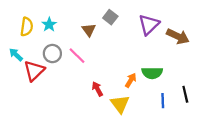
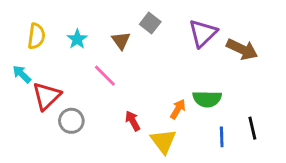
cyan star: (49, 25) -> (77, 39), moved
gray circle: (52, 54) -> (71, 121), moved

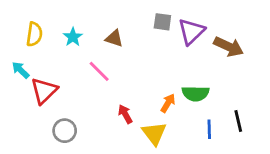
gray square: (150, 23) -> (162, 22), moved, turned -30
brown triangle: (121, 41) -> (114, 38), turned -36
gray circle: (71, 121) -> (65, 131), moved

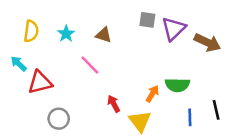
red triangle: (44, 91) -> (40, 82), turned 30

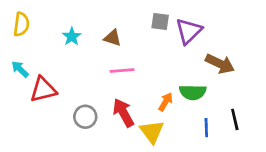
yellow semicircle: (31, 31) -> (21, 24), moved
brown arrow: (207, 42) -> (220, 64), moved
pink line: (90, 65) -> (122, 70), moved, turned -50
red arrow: (114, 104) -> (123, 113), size x1.5
gray circle: (59, 119) -> (85, 117), moved

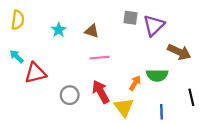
blue line: (206, 128) -> (161, 112), moved

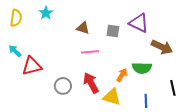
gray square: (131, 18) -> (113, 31), moved
purple triangle: (154, 25) -> (139, 23), turned -50
cyan star: (59, 30) -> (46, 13), moved
yellow triangle: (124, 107) -> (112, 97), turned -36

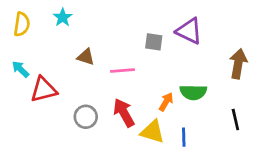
brown triangle: (83, 28) -> (86, 57), moved
brown arrow: (162, 47) -> (238, 64), moved, turned -105
blue line: (146, 101) -> (184, 137), moved

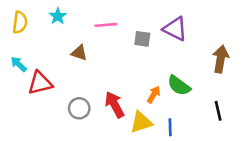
pink line: (122, 70) -> (106, 25), moved
green semicircle: (193, 92) -> (179, 86), turned 35
yellow triangle: (152, 132) -> (141, 122), turned -35

